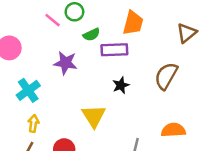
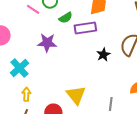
black star: (121, 85) -> (103, 55), moved
yellow triangle: (94, 116) -> (76, 95), moved

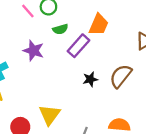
purple rectangle: (85, 28) -> (78, 46), turned -55

